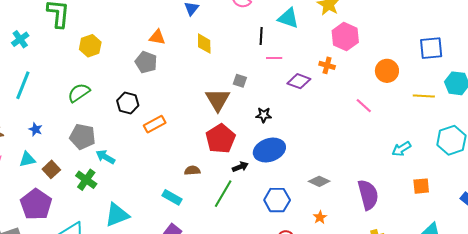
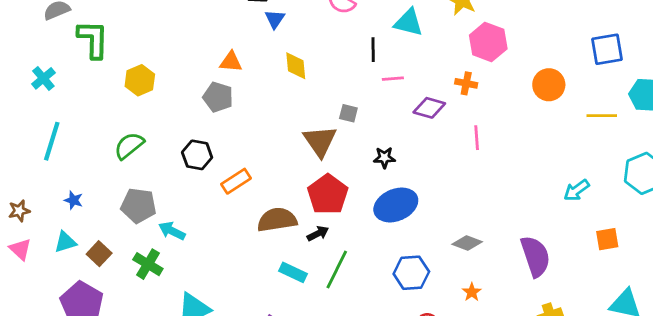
pink line: (364, 106) -> (477, 138), moved, turned 48
black arrow: (240, 167) -> (318, 234), moved
brown semicircle: (192, 170) -> (277, 220), moved, size x1.8
cyan rectangle: (172, 197) -> (293, 272), moved

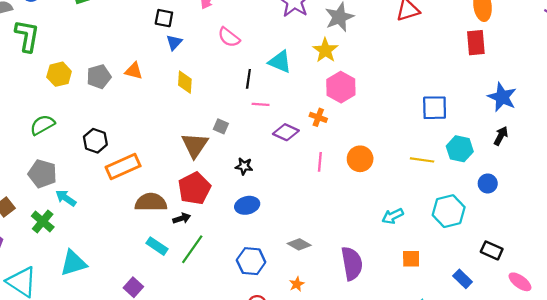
orange circle: (549, 85) -> (360, 159), moved
gray pentagon: (218, 97) -> (99, 77), moved, turned 30
orange rectangle: (236, 181) -> (123, 166), size x1.4
blue ellipse: (396, 205) -> (247, 205), size x0.7

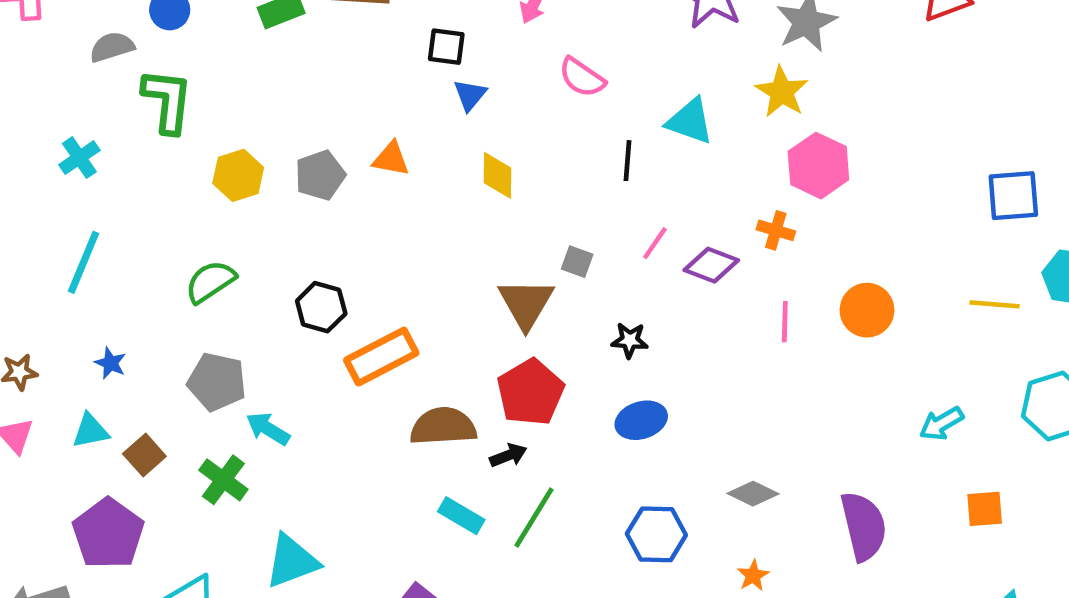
pink line: (261, 104) -> (655, 243), moved, turned -56

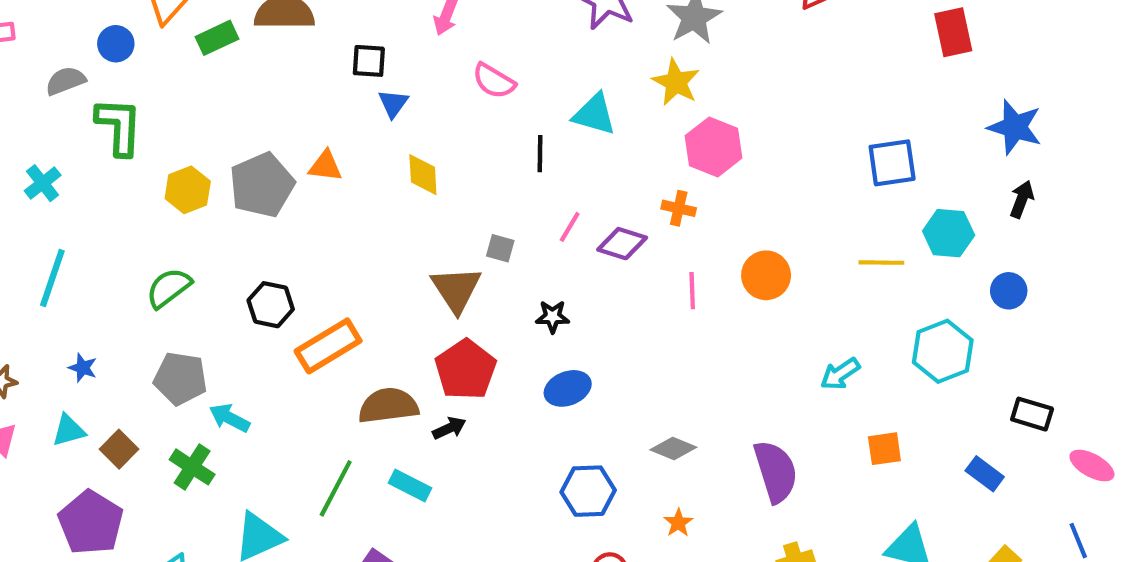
gray pentagon: (320, 175) -> (262, 185), size x1.4
green line: (534, 517) -> (336, 488), moved

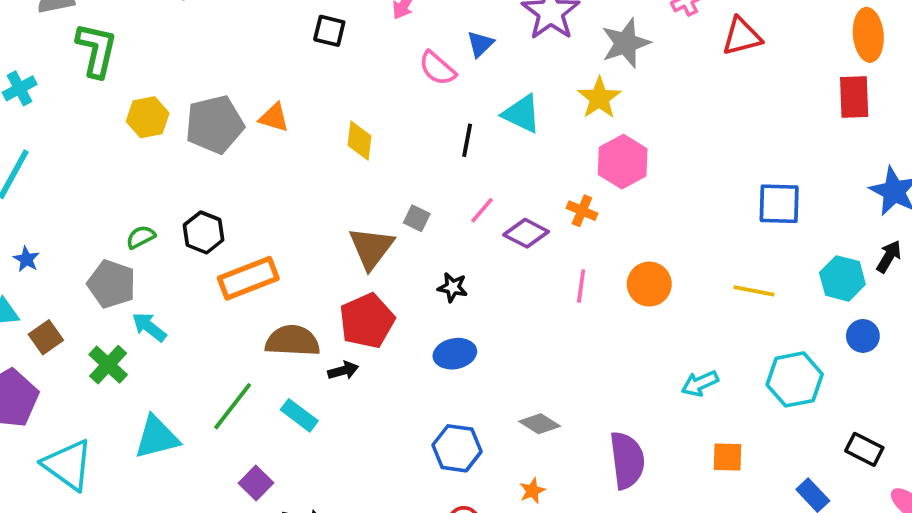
blue triangle: (393, 103) -> (480, 44), moved
cyan hexagon: (949, 233) -> (842, 278), moved
green semicircle: (169, 288) -> (141, 237), moved, size x0.7

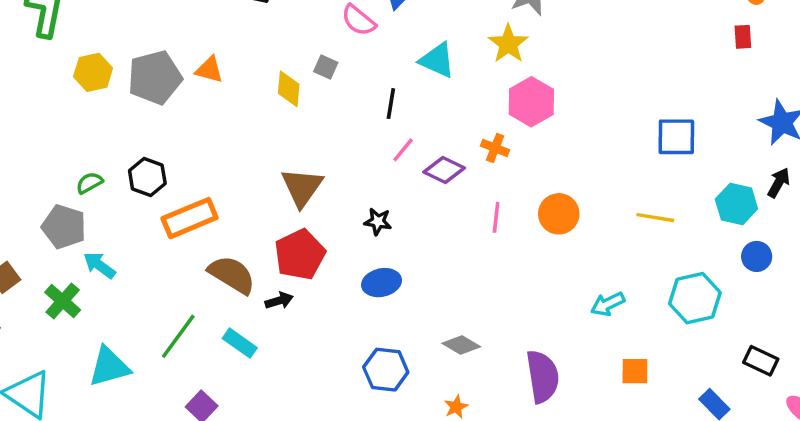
red rectangle: (854, 97) -> (743, 37), size x0.6
black line: (467, 140) -> (391, 104), moved
gray square: (417, 218) -> (326, 67), moved
brown semicircle: (292, 341) -> (232, 275), turned 30

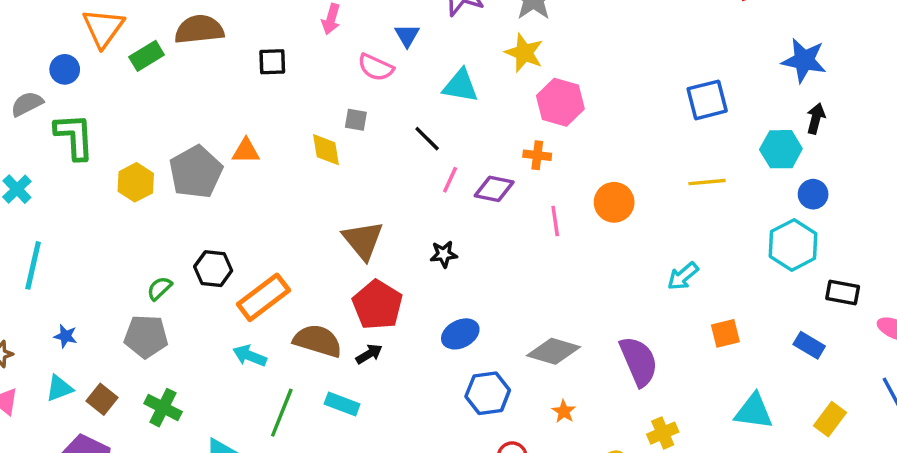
black line: (391, 104) -> (427, 139), turned -40
cyan arrow: (99, 265) -> (250, 356), moved
blue ellipse: (382, 283) -> (460, 334), moved
cyan hexagon: (695, 298) -> (793, 245), moved
gray diamond: (461, 345) -> (553, 351), size x1.4

